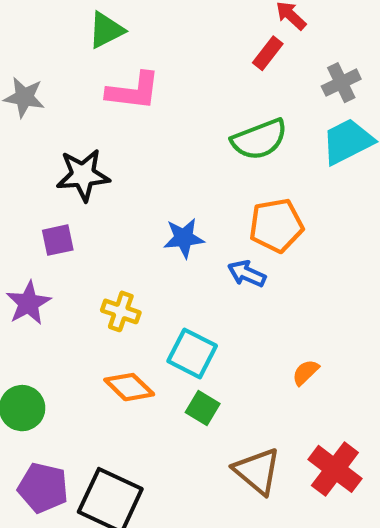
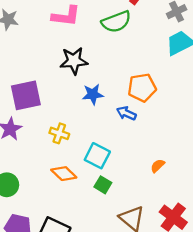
green semicircle: (259, 139) -> (116, 22), moved
black star: (83, 175) -> (74, 61), moved
purple square: (58, 240) -> (26, 95), size x1.8

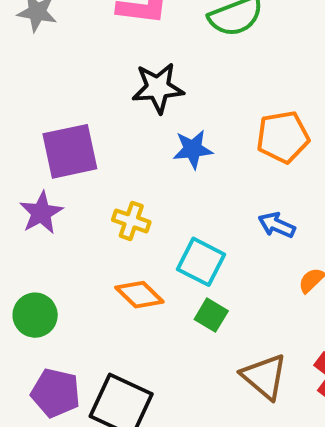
blue arrow: (126, 113) -> (277, 225), moved

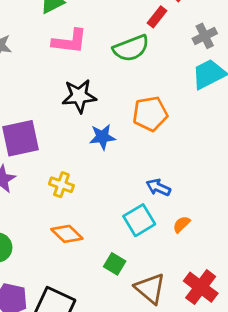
orange pentagon: (283, 137) -> (150, 114), moved
cyan square: (201, 262) -> (139, 220), moved, turned 32
green square: (211, 315) -> (115, 264), moved

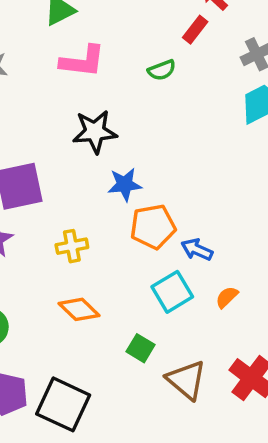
green semicircle: (131, 48) -> (162, 70), size x0.6
orange pentagon: (150, 114) -> (153, 227), moved
yellow cross: (61, 185) -> (72, 246), turned -30

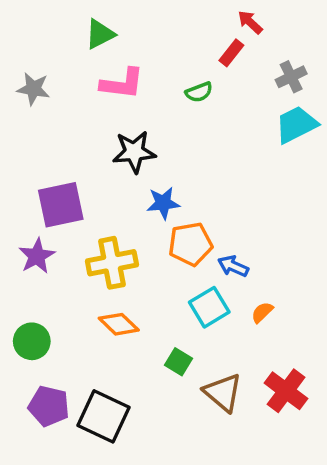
yellow cross: (72, 246) -> (112, 263), size x1.6

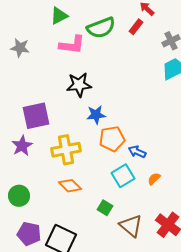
green semicircle: (199, 92) -> (101, 28), moved, size x1.8

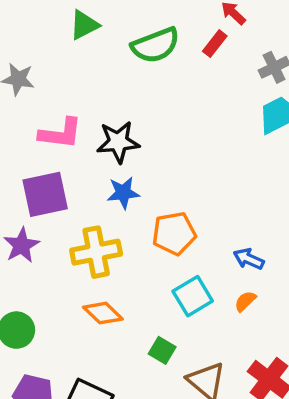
pink L-shape: (72, 45) -> (60, 133), moved
blue star: (96, 115) -> (123, 193), moved
blue arrow: (137, 152) -> (249, 259), moved

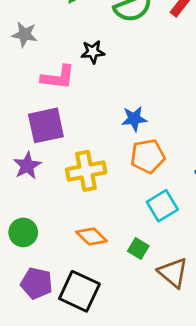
black star: (118, 142) -> (93, 52), moved, size x0.7
blue star: (123, 193) -> (134, 119), moved
orange diamond: (103, 313) -> (91, 236), moved

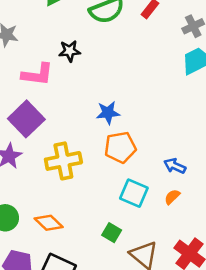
purple square: (46, 125) -> (26, 119), turned -32
cyan square: (162, 206) -> (134, 193), turned -36
orange diamond: (91, 236) -> (49, 223), moved

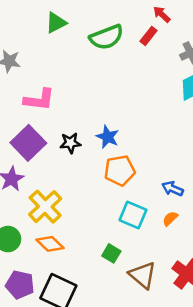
black star: (70, 51) -> (70, 143), moved
blue star: (108, 113) -> (108, 137), turned 30
yellow cross: (63, 161) -> (45, 207), moved, turned -32

